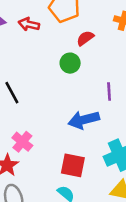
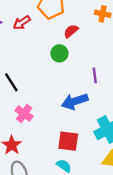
red arrow: (29, 24) -> (22, 23), turned -42
pink cross: (22, 142) -> (24, 114), moved

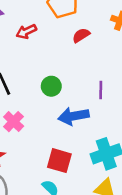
red arrow: (22, 23) -> (26, 32), moved
green circle: (59, 53) -> (51, 86), moved

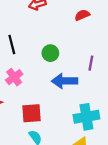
red square: (59, 161) -> (32, 113), moved, turned -30

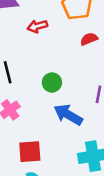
blue arrow: (65, 81) -> (68, 115), turned 30

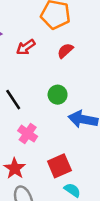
red semicircle: (89, 39) -> (65, 51), moved

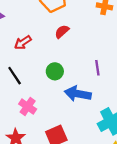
red arrow: (26, 47) -> (23, 42), moved

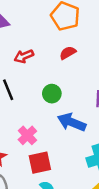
pink cross: (28, 107) -> (27, 135), moved

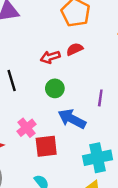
red arrow: (24, 56) -> (50, 57), moved
red square: (40, 163) -> (46, 146), moved

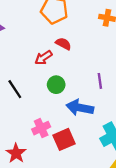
red semicircle: (75, 49) -> (63, 44), turned 70
pink cross: (26, 128) -> (41, 128), turned 30

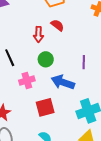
red arrow: (43, 58) -> (38, 34), turned -63
pink cross: (41, 128) -> (27, 81), moved

